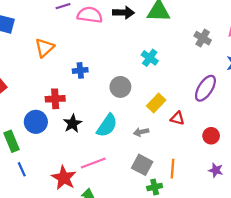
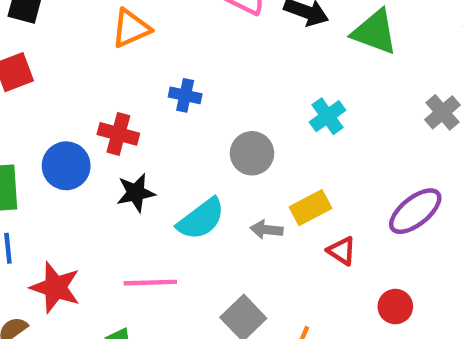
gray arrow: (141, 132) -> (267, 230), moved
red star: (64, 178) -> (55, 287), moved, turned -30

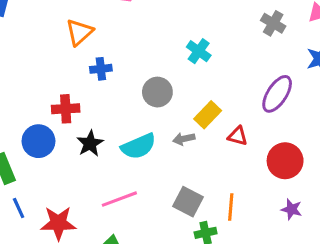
orange triangle: (131, 28) -> (79, 32), moved
cyan semicircle: (201, 219) -> (139, 146), turned 32
red circle: (395, 307) -> (285, 161), size x1.5

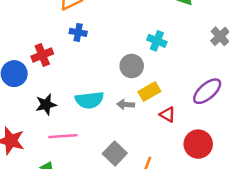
cyan cross: (199, 51) -> (157, 41), turned -30
gray circle: (157, 92) -> (132, 66), moved
red cross: (66, 109) -> (42, 55), turned -35
black star: (90, 143) -> (46, 105), moved

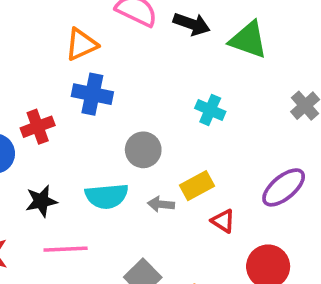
blue cross: (78, 32) -> (92, 94), size x1.5
gray circle: (132, 66) -> (143, 150), moved

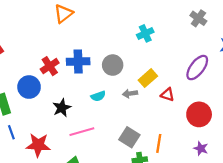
blue cross: (92, 94) -> (78, 62), moved
cyan cross: (210, 110) -> (145, 33), turned -35
cyan semicircle: (107, 196) -> (98, 96), size x0.6

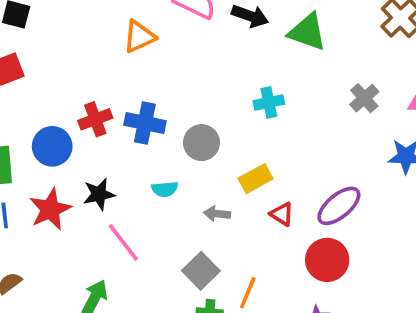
purple ellipse: (197, 68) -> (339, 206), moved
gray arrow: (130, 93) -> (217, 214), moved
pink line: (82, 132) -> (123, 242), turned 55
red star: (38, 145) -> (50, 209), moved, turned 30

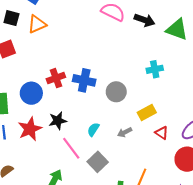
orange triangle: (139, 37) -> (37, 24), moved
cyan semicircle: (165, 189) -> (93, 129), moved, turned 128
gray arrow: (217, 214) -> (125, 132), turned -32
gray square: (201, 271) -> (98, 162), moved

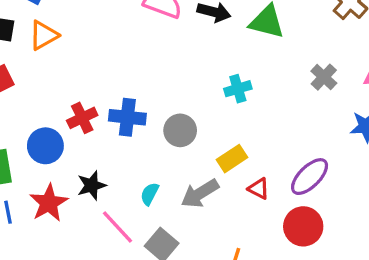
gray arrow: (125, 132) -> (200, 193), size x1.6

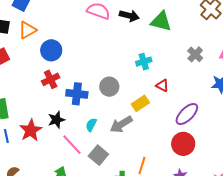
blue cross: (127, 117) -> (77, 94), moved
blue circle: (45, 146) -> (51, 50), moved
red triangle: (259, 189) -> (162, 86), moved

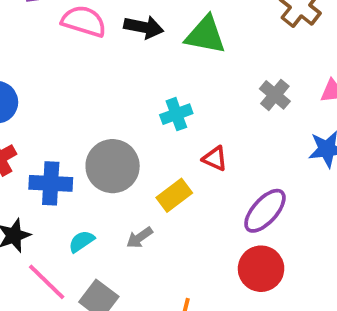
gray circle: (109, 87) -> (113, 166), size x1.4
gray arrow: (121, 124) -> (139, 238), size x0.6
cyan semicircle: (91, 125) -> (82, 241), turned 32

